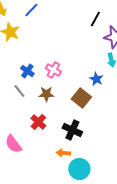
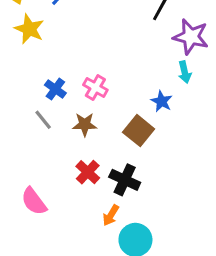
red cross: (38, 122) -> (88, 172), moved
orange arrow: (63, 153) -> (111, 215), turned -64

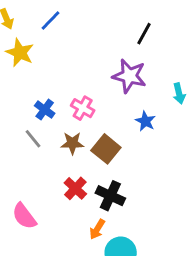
purple star: (191, 37) -> (129, 76), moved
cyan arrow: (185, 72) -> (179, 93), moved
brown square: (139, 131) -> (106, 149), moved

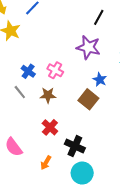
brown square: (106, 149) -> (88, 99), moved
black cross: (110, 196) -> (75, 146), moved
orange arrow: (97, 229) -> (46, 163), moved

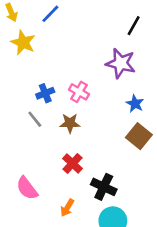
blue cross: (28, 71) -> (45, 93), turned 32
brown square: (88, 99) -> (139, 136), moved

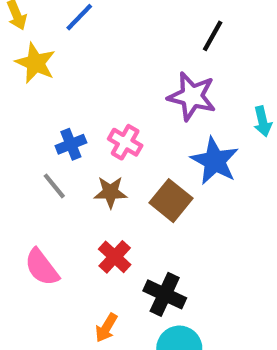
blue star: (135, 104) -> (215, 161), size x1.6
brown square: (139, 136) -> (171, 201), moved
pink semicircle: (27, 188) -> (42, 267), moved

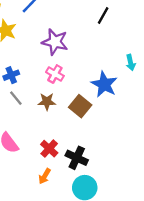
purple star: (192, 96) -> (55, 42), moved
blue cross: (71, 144) -> (11, 75), moved
red cross: (115, 257) -> (49, 149), moved

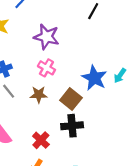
cyan arrow: (131, 63) -> (120, 76), moved, turned 48
black cross: (77, 158) -> (72, 126), moved, turned -30

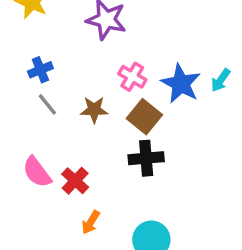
pink cross: (46, 68) -> (132, 77), moved
red cross: (41, 140) -> (75, 181), moved

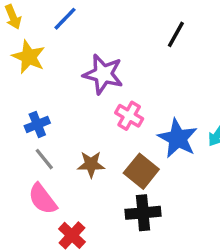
pink cross: (132, 77) -> (129, 116), moved
pink semicircle: (37, 172) -> (43, 199), moved

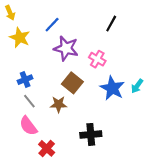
blue line: (65, 19) -> (52, 25), moved
pink cross: (129, 116) -> (97, 59), moved
brown square: (141, 171) -> (72, 83), moved

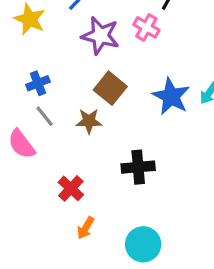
pink cross: (97, 59) -> (146, 27), moved
pink semicircle: (28, 126) -> (22, 144), moved

